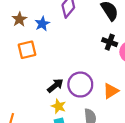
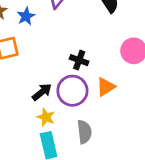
black cross: (110, 42) -> (79, 60), moved
orange triangle: (111, 91) -> (106, 87), moved

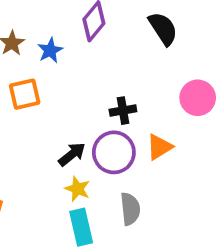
black cross: (79, 60) -> (123, 111), turned -30

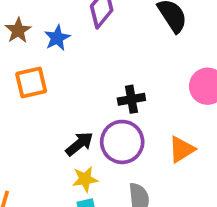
orange triangle: (159, 147) -> (182, 149), moved
yellow star: (77, 189) -> (85, 179), turned -30

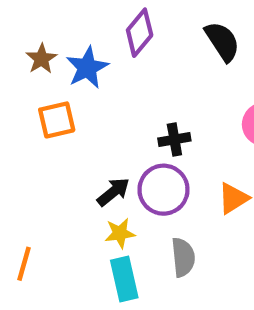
blue star: (57, 38) -> (87, 68), size x1.4

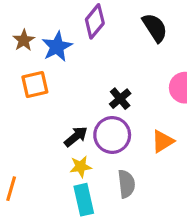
black cross: (174, 140) -> (120, 99), turned -30

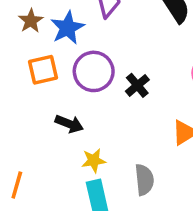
purple circle: (112, 135) -> (94, 71), moved
black arrow: (76, 137) -> (69, 124), moved, turned 60

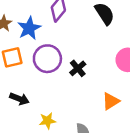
black arrow: (69, 124) -> (19, 99), moved

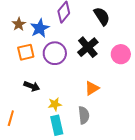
black cross: (78, 68) -> (88, 47), moved, size x1.5
orange triangle: (111, 101) -> (92, 88), moved

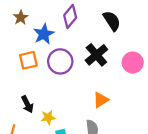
brown star: (19, 24) -> (21, 18), moved
black arrow: (32, 86) -> (27, 104), moved, turned 42
yellow star: (55, 104) -> (48, 117), moved

